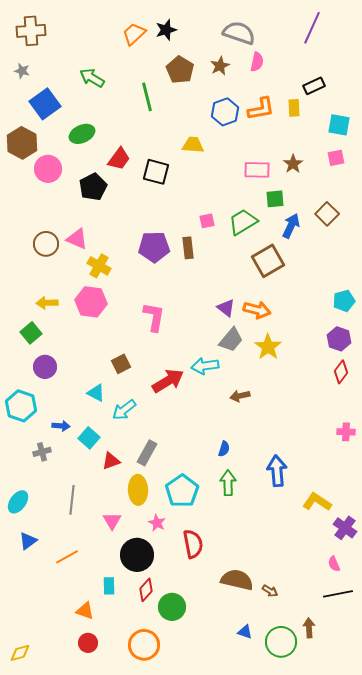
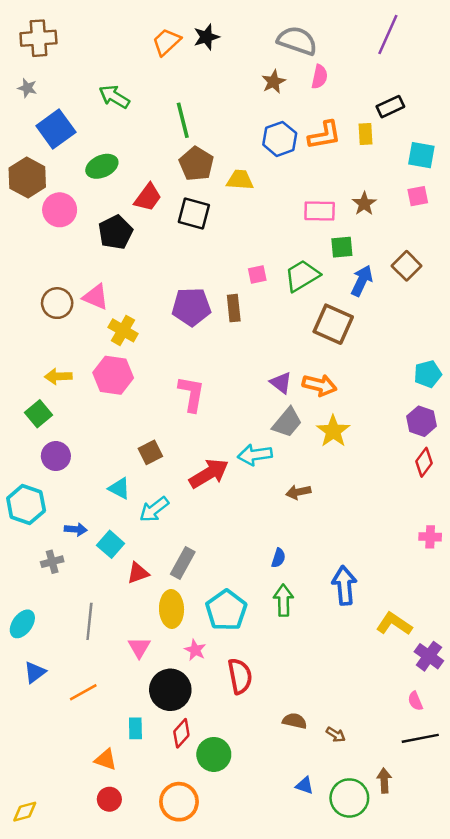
brown pentagon: (180, 70) -> (196, 164), moved
brown square: (268, 261) -> (333, 324), turned -36
brown semicircle: (237, 580) -> (295, 721), size x0.6

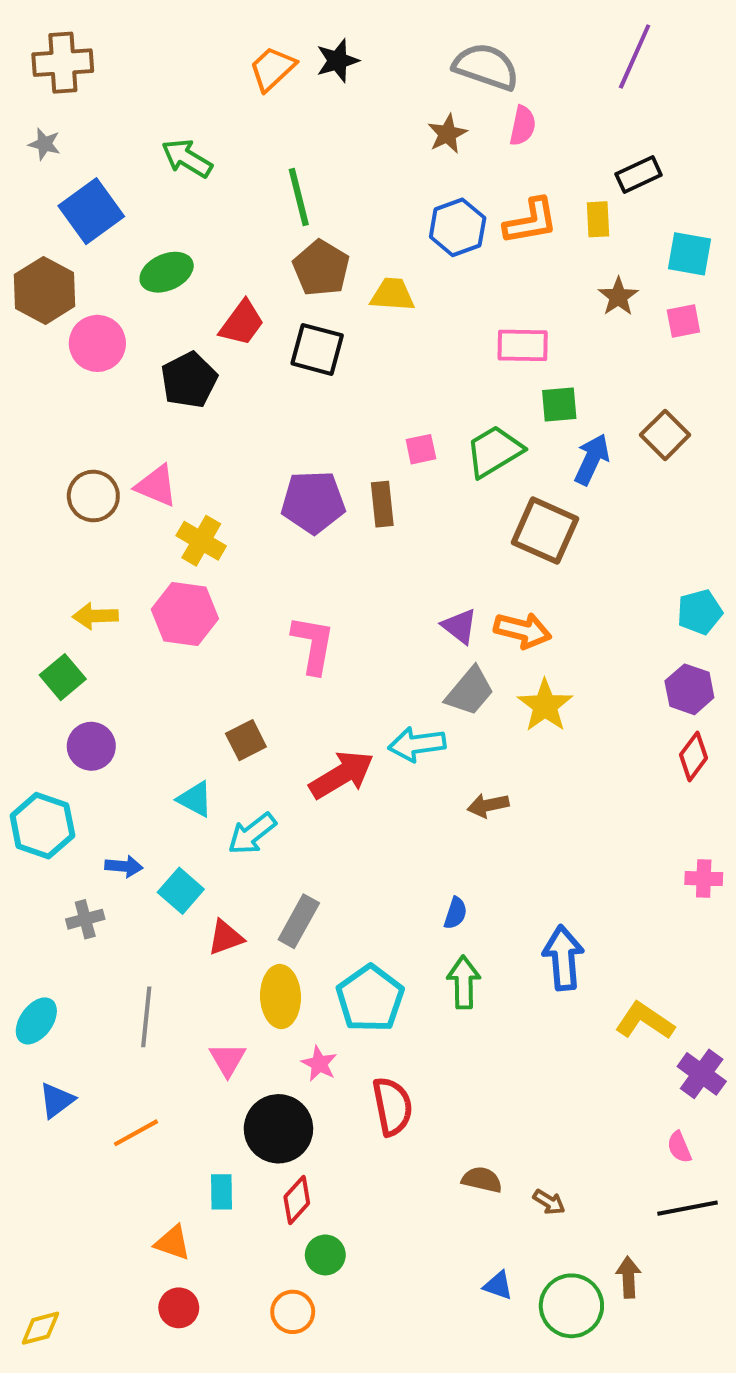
brown star: (364, 204) -> (618, 297), moved
green circle: (214, 754) -> (325, 1255), moved, size x0.7
orange circle: (179, 802) -> (293, 1312), size x0.7

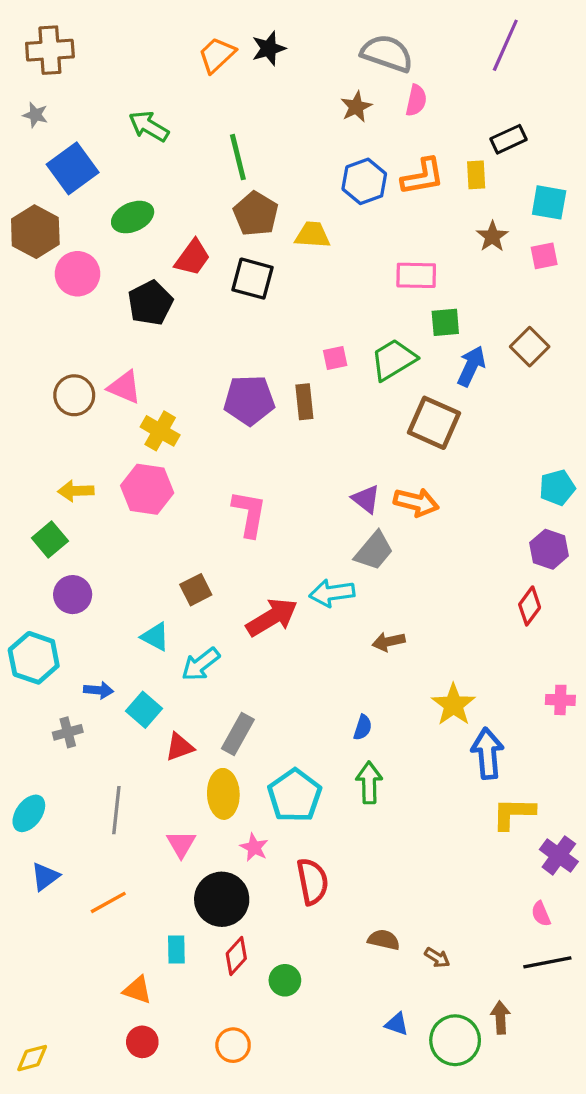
yellow star: (545, 706) -> (453, 705), moved
red diamond: (694, 756) -> (530, 606), moved
blue arrow: (563, 958) -> (487, 753), moved
yellow L-shape: (645, 1021) -> (513, 813), turned -33
green circle: (325, 1255) -> (285, 980), moved

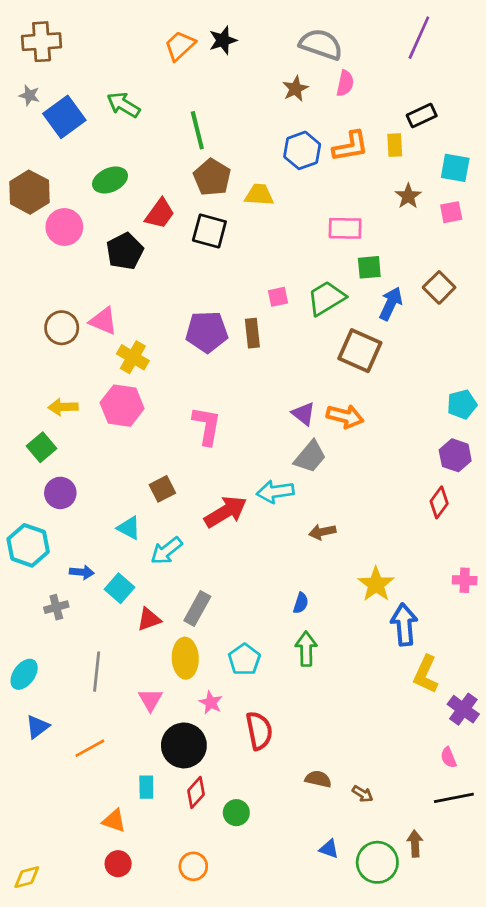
blue square: (73, 168) -> (64, 117), moved
cyan pentagon: (295, 796) -> (244, 660), size x0.7
yellow L-shape: (513, 813) -> (426, 674), turned -66

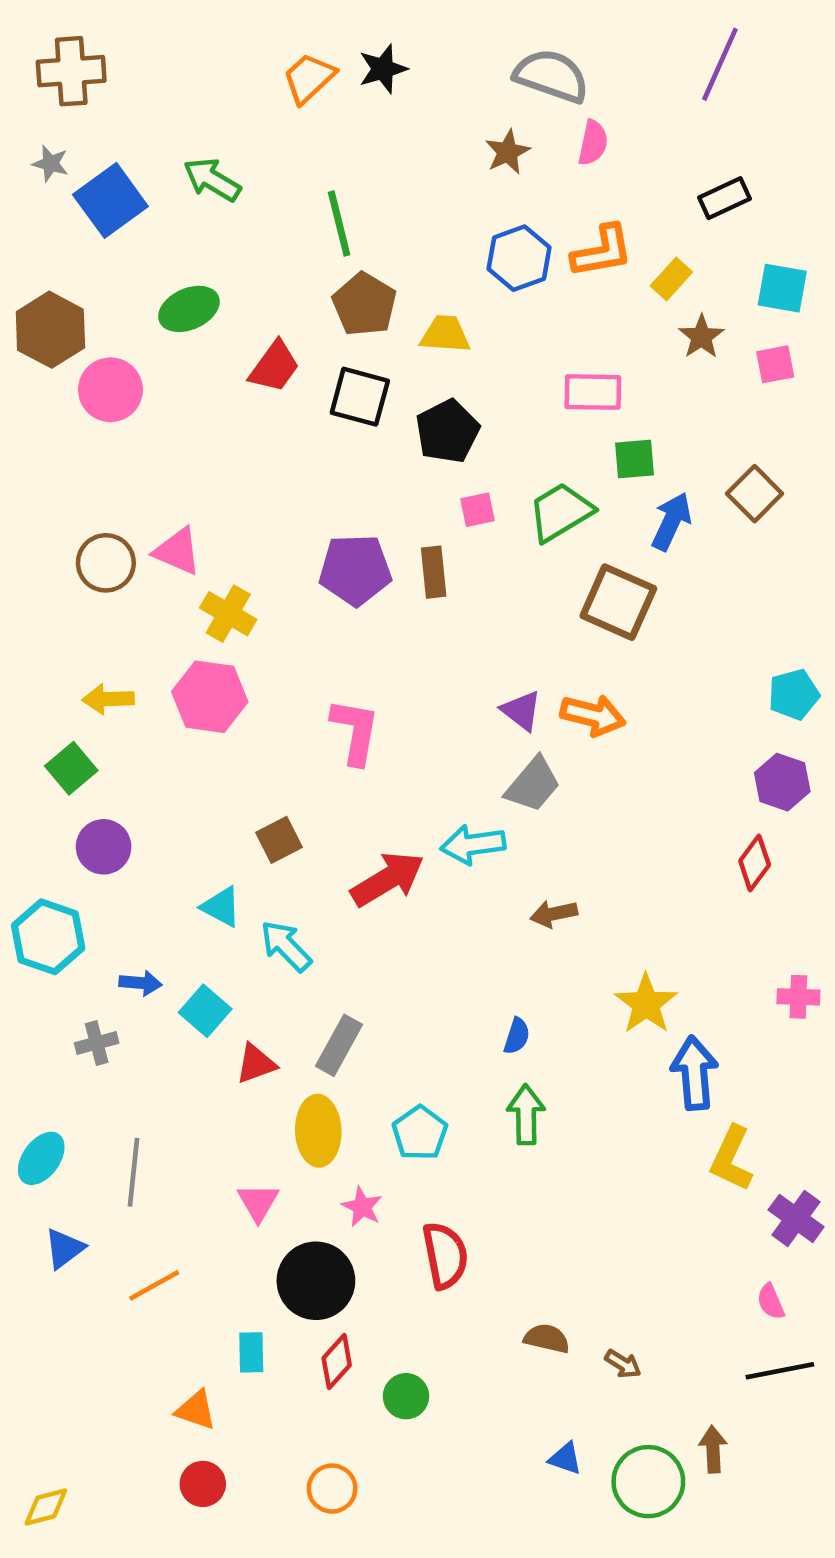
yellow rectangle: (395, 145) -> (671, 279), moved, turned 45
black pentagon: (125, 251) -> (448, 431), moved
cyan arrow: (166, 551) -> (286, 946), turned 84
gray line: (97, 672) -> (134, 1172), moved

